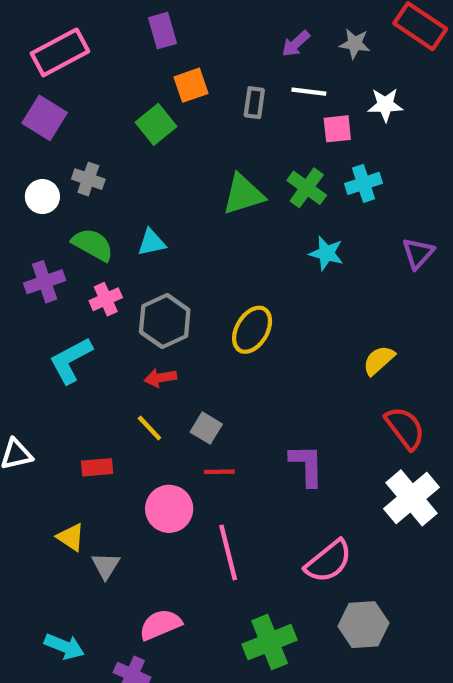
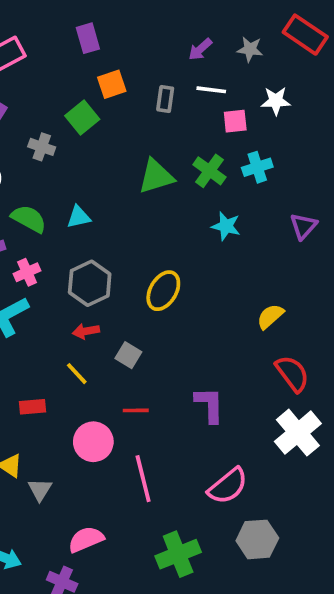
gray cross: (88, 179) -> (42, 147), moved
pink cross: (106, 299) -> (27, 272), moved
gray square: (206, 428) -> (128, 355), moved

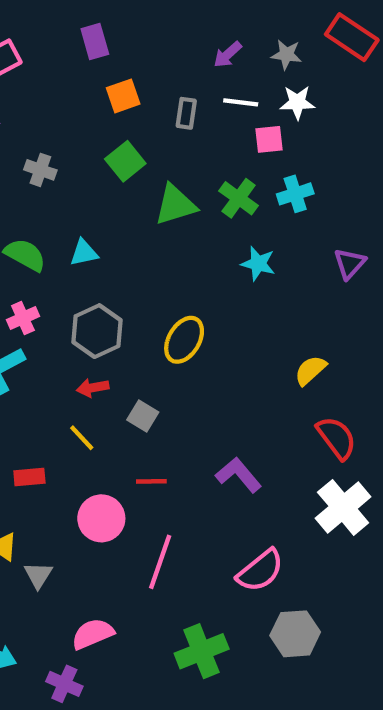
white star: (276, 101) -> (297, 102), moved
green square: (82, 117) -> (125, 161), moved
purple L-shape: (209, 405) -> (239, 475), turned -39
pink line: (143, 479) -> (160, 562), turned 33

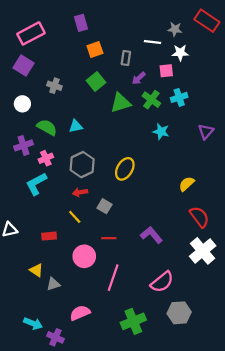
purple arrow: (228, 55) -> (139, 78), moved
white line: (241, 102) -> (152, 42), moved
gray triangle: (38, 575) -> (53, 284), turned 40
purple cross: (64, 684) -> (55, 337), moved

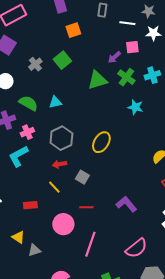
gray rectangle: (126, 58) -> (102, 10), moved
pink square: (166, 71) -> (132, 47), moved
green square: (96, 81) -> (62, 60), moved
gray cross: (54, 86) -> (35, 64), turned 32

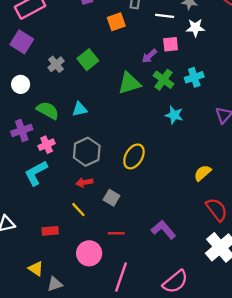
orange square: (73, 30) -> (116, 22), moved

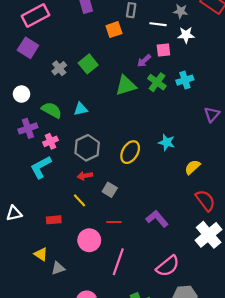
white circle: (21, 84) -> (22, 94), moved
cyan star: (174, 115) -> (167, 142), moved

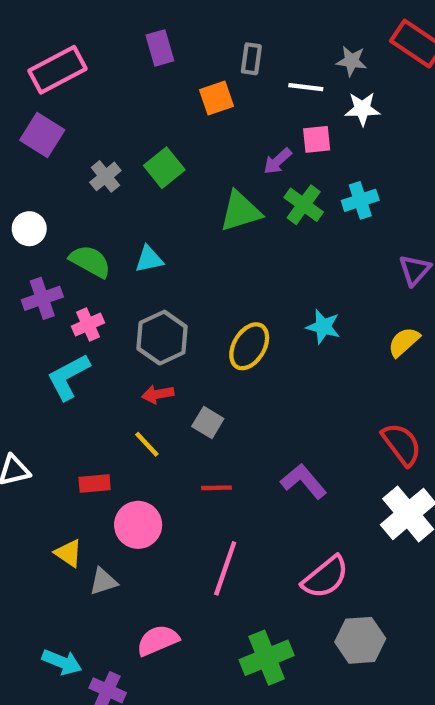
yellow semicircle: (192, 167) -> (404, 342), moved
pink circle: (89, 240) -> (138, 525), moved

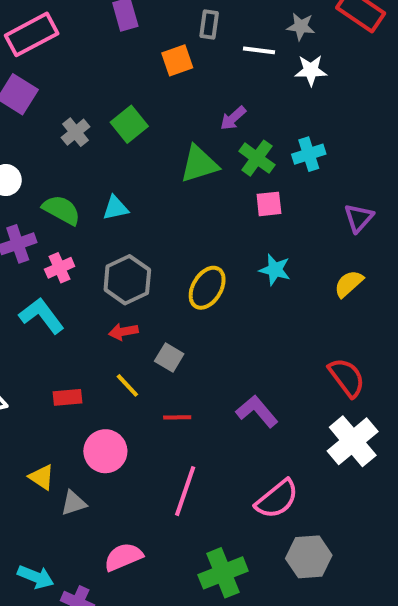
pink square: (317, 139) -> (269, 204), moved
cyan L-shape: (68, 377) -> (42, 316), turned 81
yellow line: (147, 444) -> (127, 385), moved
red rectangle: (95, 483) -> (68, 397), moved

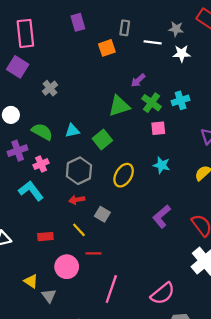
pink rectangle: (32, 34) -> (25, 33), turned -68
green square: (129, 124) -> (102, 139), moved
purple L-shape: (257, 411) -> (162, 216), moved, turned -90
red line: (177, 417) -> (93, 253), moved
gray triangle: (73, 503) -> (49, 296), turned -48

